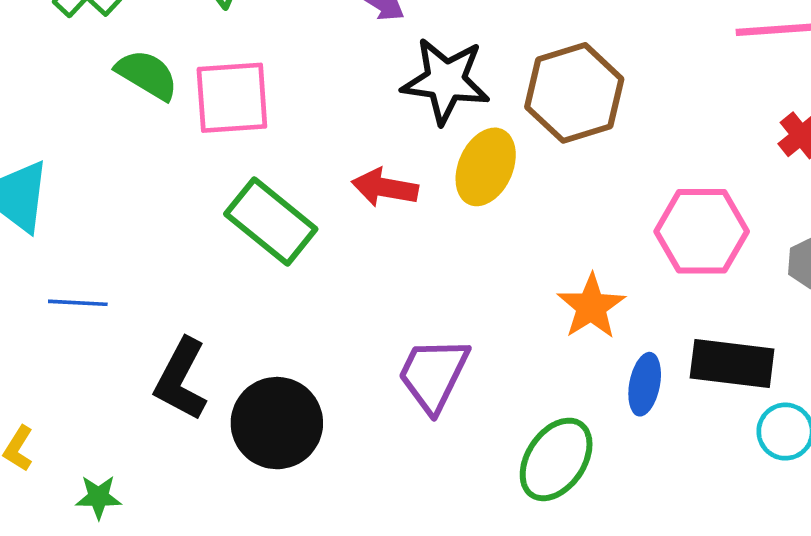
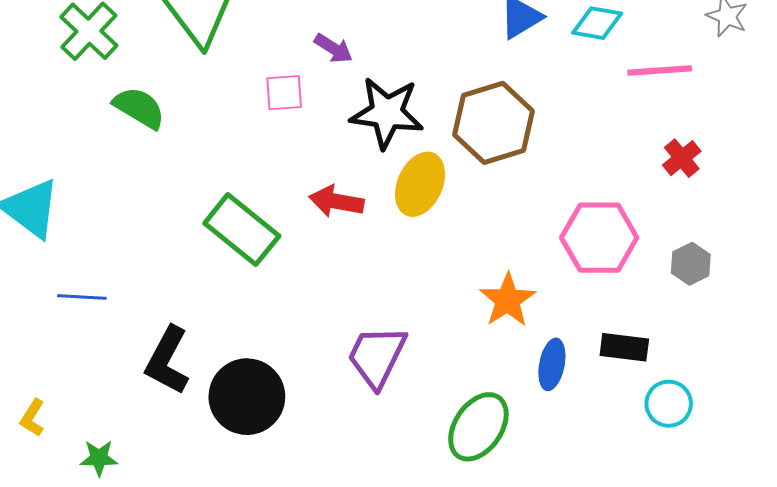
pink square: (232, 98) -> (284, 93), moved, size x0.6
black rectangle: (732, 364) -> (624, 347), size x0.7

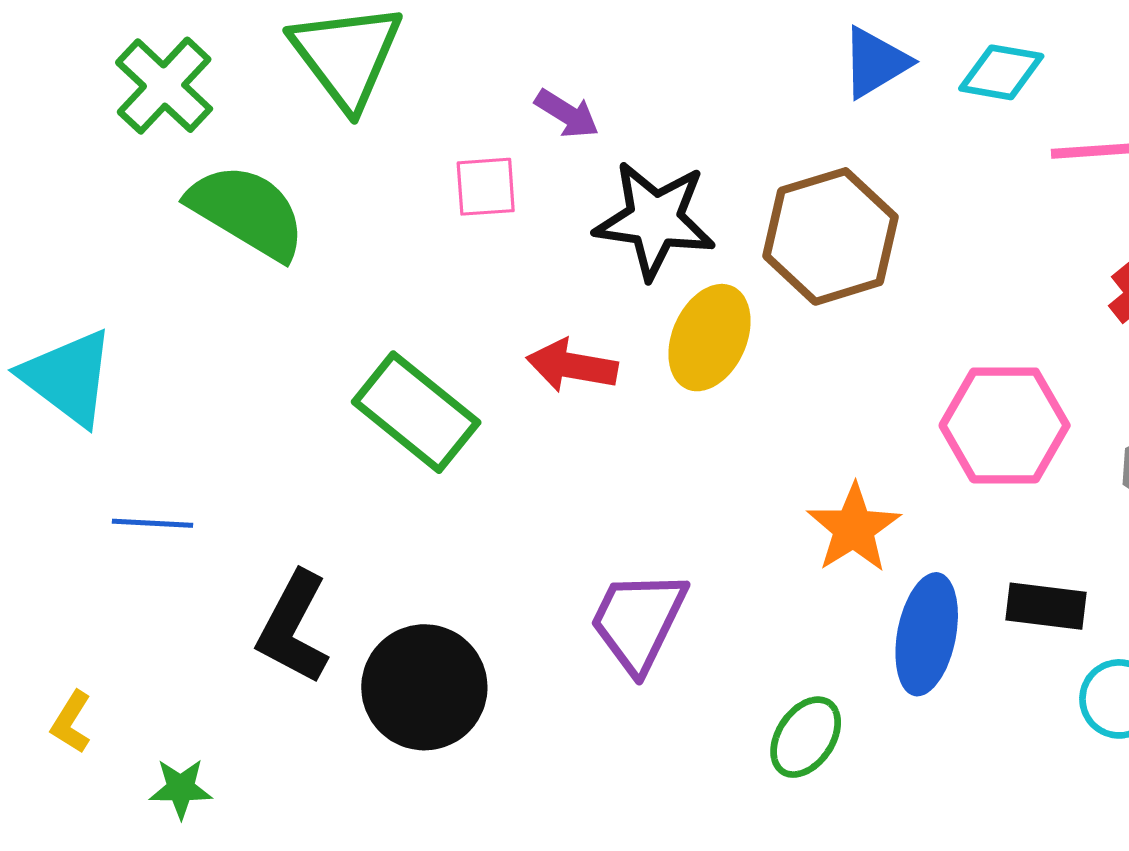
green semicircle: (139, 108) -> (247, 212), size x1.4
blue ellipse: (552, 364) -> (927, 634), size x1.4
green ellipse: (478, 427) -> (806, 737), size x0.7

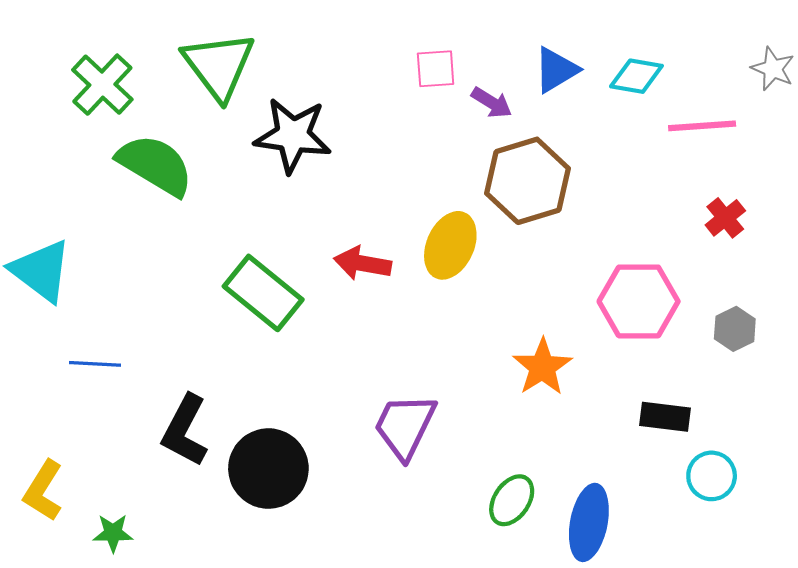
purple arrow: (567, 114) -> (492, 103), moved
pink square: (486, 187) -> (436, 69), moved
black star: (655, 220) -> (293, 135), moved
blue ellipse: (927, 634) -> (589, 522), moved
yellow L-shape: (71, 722) -> (43, 491), size x1.5

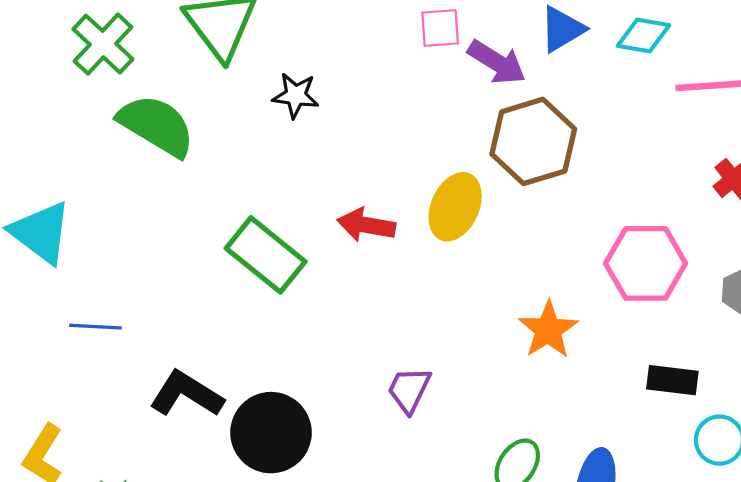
purple arrow: (492, 103) -> (497, 62), size x1.4
black star: (293, 135) -> (296, 95), size x0.6
purple trapezoid: (405, 426) -> (409, 390), size x0.7
black L-shape: (185, 430) -> (186, 394), turned 94

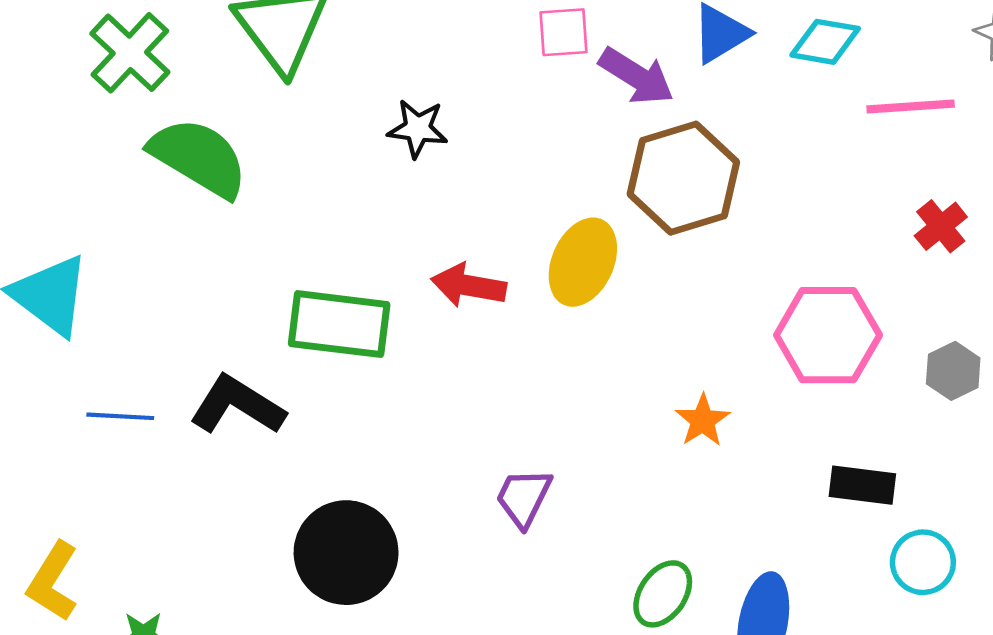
black star: (296, 95) -> (418, 129), moved
green rectangle: (266, 255) -> (339, 324), turned -32
orange star: (548, 330) -> (703, 420), size x0.7
black L-shape: (186, 394) -> (237, 405), moved

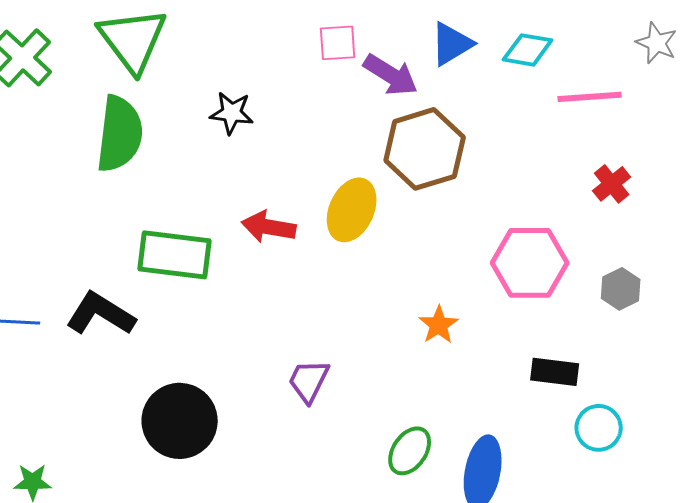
green semicircle: (199, 157) -> (120, 134), moved, turned 66

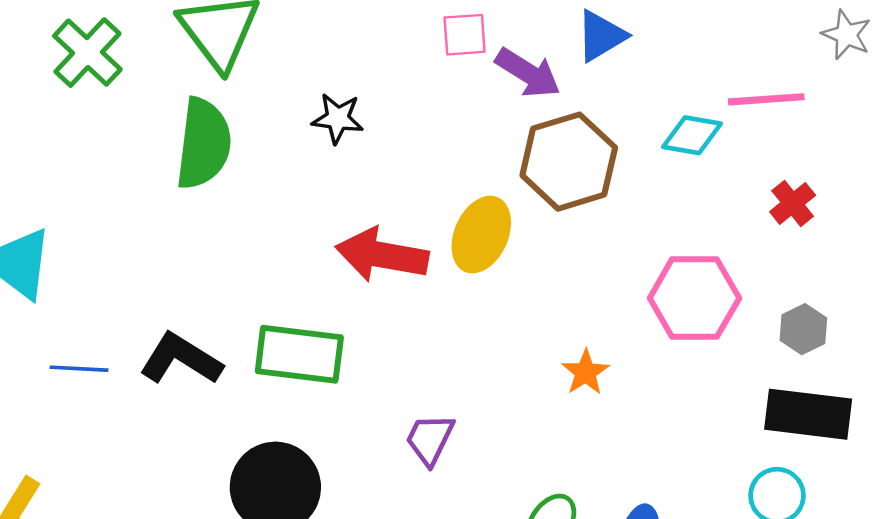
cyan diamond: (528, 50) -> (692, 135), moved
red arrow: (269, 227) -> (382, 255), size x1.4
green rectangle: (175, 255) -> (299, 354), moved
black rectangle: (555, 372) -> (808, 414), moved, size x1.5

